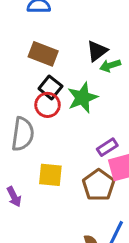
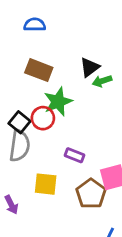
black square: (50, 87) -> (20, 122), moved
green star: (82, 98) -> (58, 102), moved
purple rectangle: (107, 147) -> (74, 155), moved, turned 54

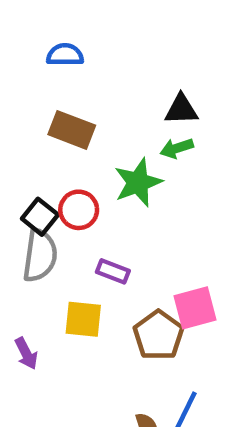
black triangle: (90, 67) -> (181, 109), moved, turned 35
green star: (58, 102) -> (138, 182), moved
purple rectangle: (74, 155) -> (113, 271), moved

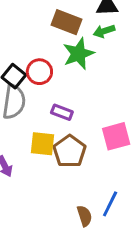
brown rectangle: (72, 130) -> (67, 22), moved
brown pentagon: (158, 335) -> (70, 151), moved

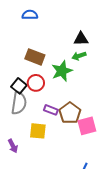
brown rectangle: (67, 22) -> (35, 57), moved
brown pentagon: (70, 151) -> (70, 113), moved

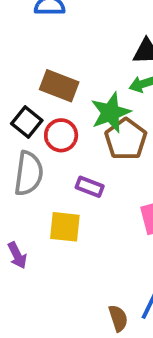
black square: (19, 86) -> (27, 122), moved
brown pentagon: (70, 113) -> (126, 139), moved

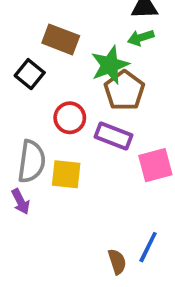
red circle: (61, 135) -> (70, 118), moved
gray semicircle: (29, 173) -> (32, 161), moved
purple rectangle: (90, 187) -> (113, 136), moved, size x1.4

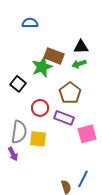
brown rectangle: (61, 39) -> (54, 56), moved
green star: (110, 65) -> (42, 67), moved

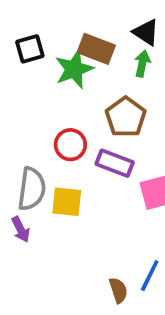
black triangle: (81, 47) -> (146, 32), turned 35
green arrow: (79, 64) -> (142, 64), turned 120
black square: (18, 84) -> (30, 49), moved, turned 35

